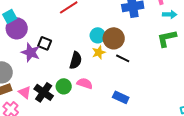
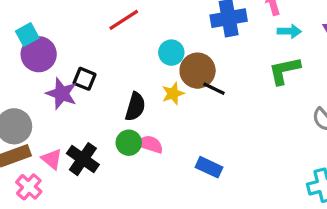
cyan circle: (98, 35) -> (171, 53), moved
black line: (123, 58) -> (214, 89), moved
green circle: (64, 86) -> (129, 143), moved

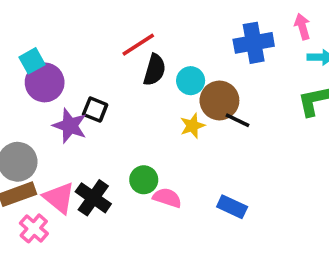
black semicircle: (135, 107) -> (155, 70), moved
pink semicircle: (150, 144) -> (167, 198), moved
pink triangle: (52, 159) -> (59, 198), size x1.4

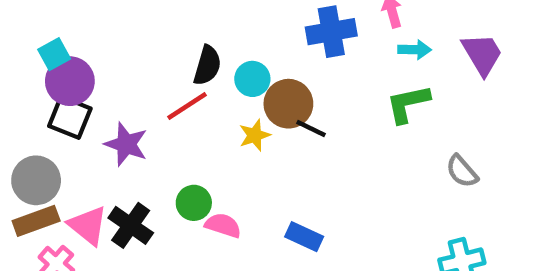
red line: (138, 45) -> (187, 106), moved
black square: (95, 109) -> (70, 117), moved, size x1.4
purple star: (70, 126) -> (126, 144), moved

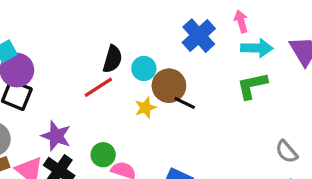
blue cross: (331, 32) -> (199, 36), turned -32
cyan arrow: (415, 50) -> (257, 48), size x1.4
purple star: (126, 144) -> (56, 136), moved
gray semicircle: (462, 171) -> (287, 152), moved

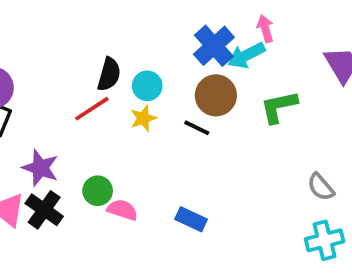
cyan arrow: (257, 48) -> (246, 55), moved, turned 152
brown circle: (169, 86) -> (216, 95), moved
yellow star: (145, 108) -> (143, 118), moved

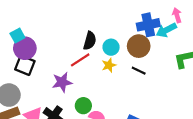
blue cross: (214, 46) -> (148, 25), turned 30
brown circle: (216, 95) -> (139, 46), moved
purple star: (40, 168) -> (62, 82), moved, turned -30

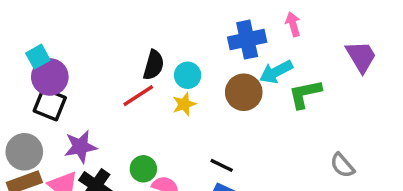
cyan arrow: (166, 30) -> (276, 72), moved
brown circle: (139, 46) -> (244, 92), moved
black line: (139, 71) -> (222, 165), moved
purple star: (62, 82) -> (80, 147), moved

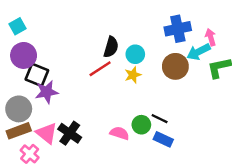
pink arrow: (293, 24) -> (211, 37), moved
cyan square: (38, 57) -> (17, 26), moved
purple circle: (50, 77) -> (24, 55), moved
purple star: (80, 147) -> (47, 92), moved
green circle: (143, 169) -> (141, 125), moved

